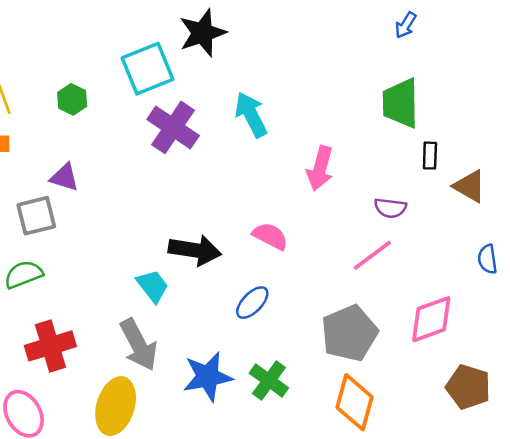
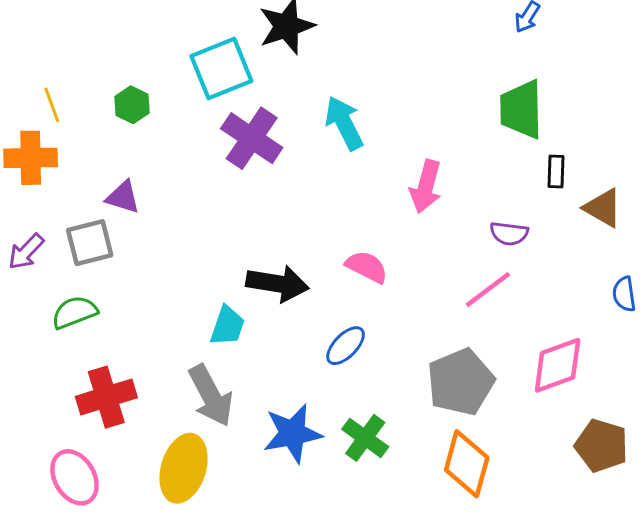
cyan trapezoid: (153, 286) -> (227, 326), turned 57

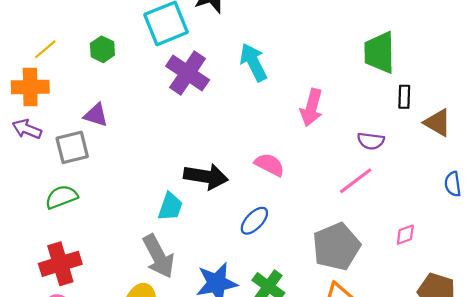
yellow line: (52, 105) -> (45, 49), turned 70
purple arrow: (26, 252) -> (27, 129), moved, turned 68
pink diamond: (558, 365) -> (405, 235), size x0.5
red cross: (106, 397) -> (60, 264), moved

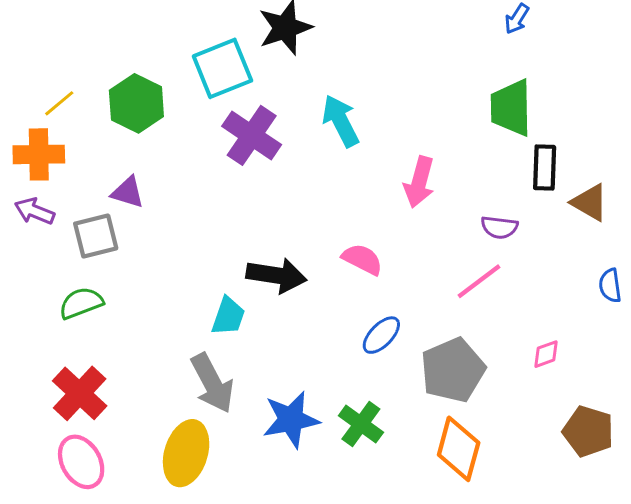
green hexagon: (102, 49) -> (136, 103), size x1.6
black rectangle: (404, 97) -> (545, 167), size x1.4
blue ellipse: (254, 221) -> (381, 335), moved
red cross: (60, 264) -> (80, 393), turned -30

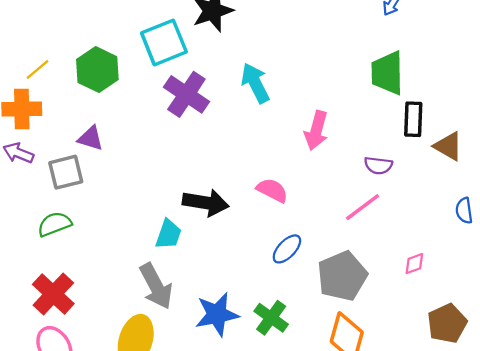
brown pentagon: (588, 431) -> (447, 323), turned 30

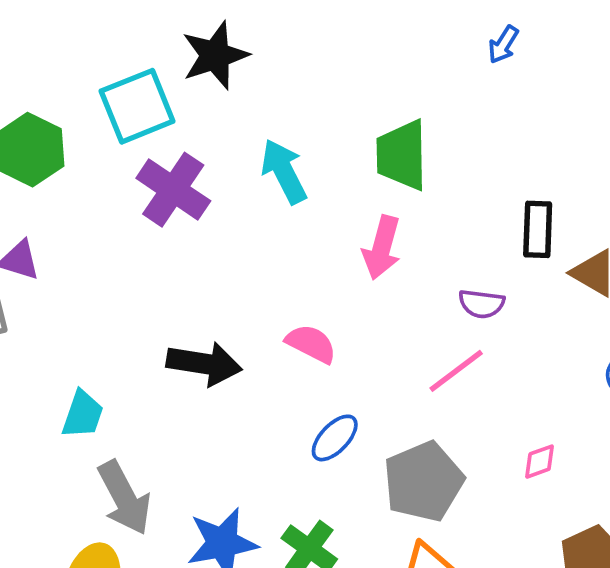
green trapezoid: (387, 73) -> (402, 155), moved
cyan trapezoid: (168, 234) -> (83, 414), moved

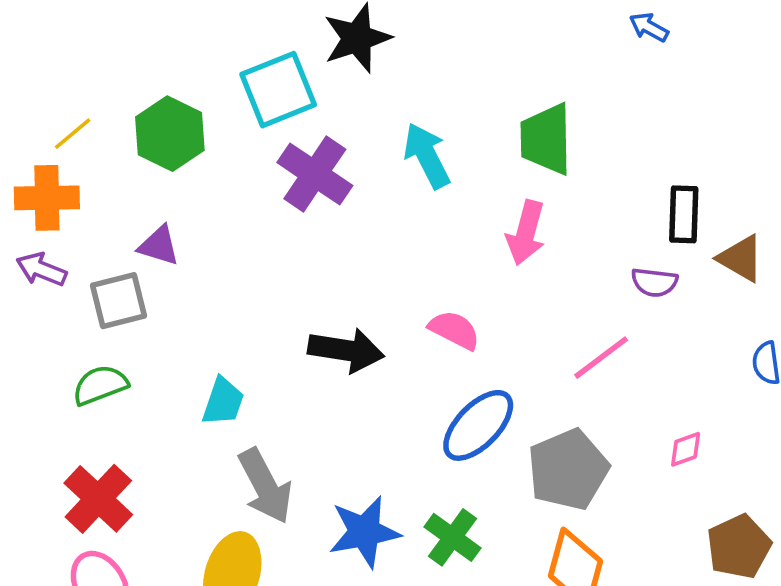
blue arrow: (503, 45) -> (649, 27), turned 87
purple semicircle: (482, 304) -> (654, 282), moved
blue ellipse: (335, 438) -> (478, 425), size x1.5

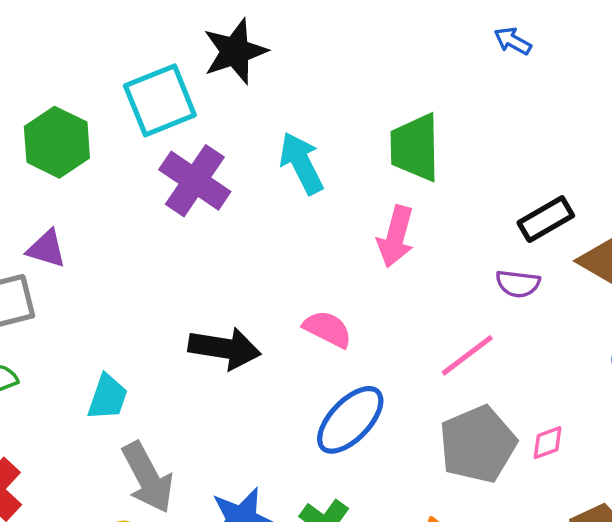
black rectangle: (684, 214) -> (546, 219), turned 58
gray pentagon: (568, 469) -> (478, 444), moved

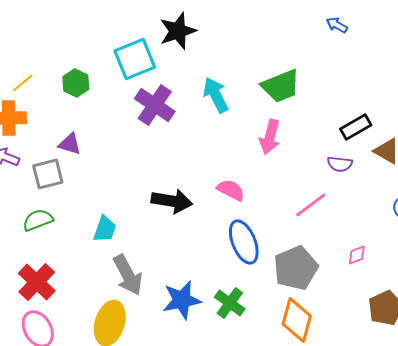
green hexagon: (57, 142) -> (76, 83), size x0.7
green trapezoid: (415, 147) -> (281, 86), turned -111
blue ellipse: (350, 420) -> (244, 242), turned -66
gray pentagon: (478, 444) -> (296, 268), moved

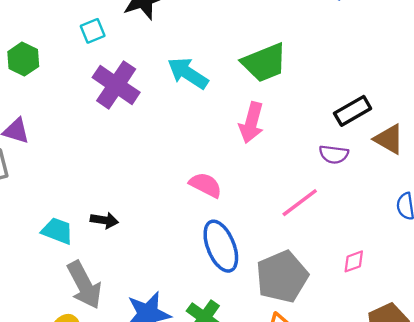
cyan square: (135, 59) -> (93, 31), size x0.5
cyan arrow: (216, 95) -> (188, 73), turned -30
black arrow: (172, 201) -> (104, 220), moved, size x0.6
cyan trapezoid: (105, 229) -> (57, 231), turned -88

